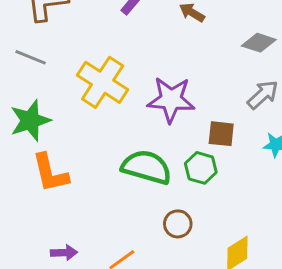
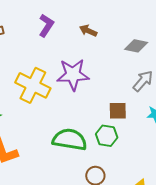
purple star: (171, 100) -> (73, 75), moved

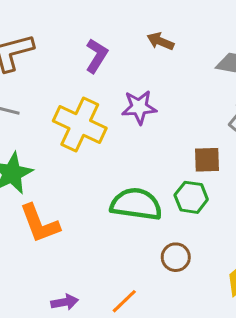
purple L-shape: (46, 25) -> (97, 56), moved
purple star: (73, 75) -> (139, 107), size x0.7

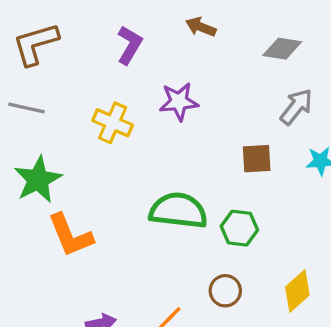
yellow cross: (80, 125) -> (113, 123), size x0.7
green hexagon: (191, 197) -> (239, 228), moved
brown circle: (176, 257) -> (225, 291), moved

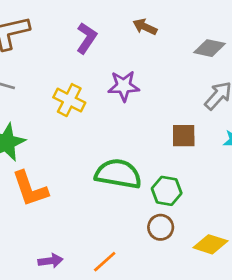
brown circle: (225, 291) -> (161, 227), moved
yellow diamond: (297, 291) -> (210, 244), turned 56

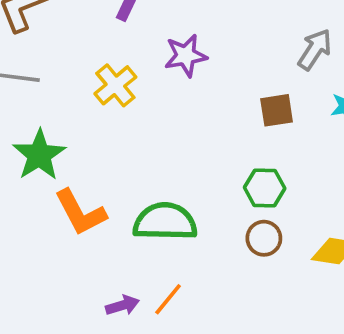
yellow cross: (69, 100) -> (115, 85), turned 32
green semicircle: (118, 174) -> (165, 222), moved
orange line: (105, 262) -> (168, 299), moved

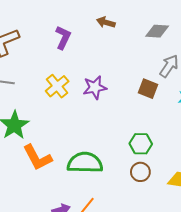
purple star: (186, 56) -> (95, 87), moved
brown square: (277, 110) -> (148, 89), moved, turned 30

